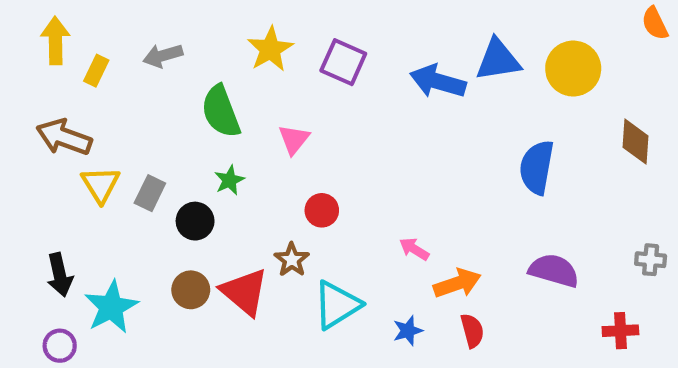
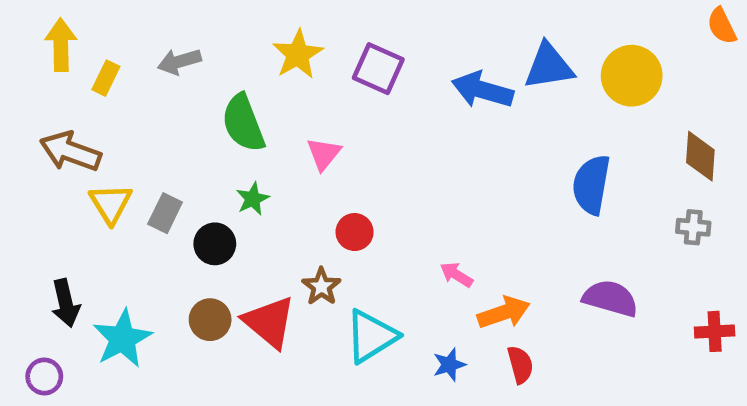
gray cross: (651, 260) -> (693, 227), moved
red cross: (620, 331) -> (715, 331), moved
purple circle: (60, 346) -> (44, 376), moved

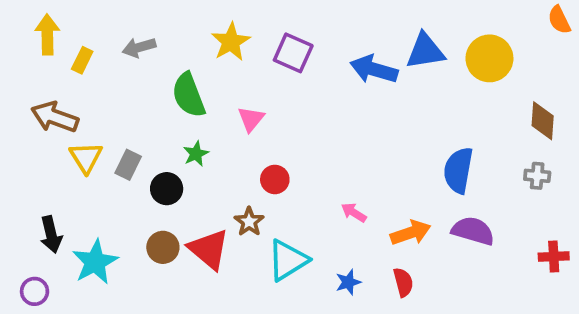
blue semicircle: (591, 185) -> (458, 170), moved
orange arrow: (504, 313) -> (411, 233), moved

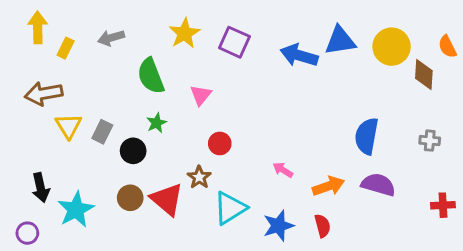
orange semicircle: (559, 20) -> (447, 47), moved
brown arrow: (55, 117) -> (44, 94), turned -30
brown diamond: (543, 121) -> (424, 74), moved
blue star: (348, 282) -> (278, 226), size x1.5

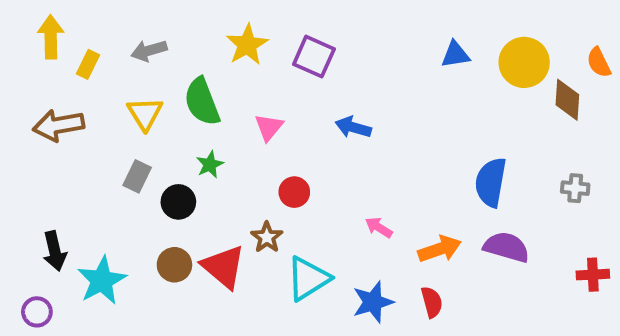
blue triangle: (340, 41) -> (455, 55), size x0.7
blue arrow: (299, 55) -> (353, 127), moved, size x0.7
yellow triangle: (69, 126) -> (145, 113), moved

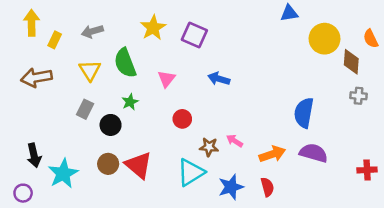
blue triangle: (455, 55) -> (289, 13), moved
gray cross: (575, 188) -> (359, 96), moved
brown star: (267, 237) -> (209, 147), moved, turned -30

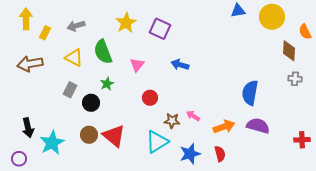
yellow circle: (325, 39) -> (272, 17), moved
yellow triangle: (90, 70) -> (74, 58), turned -30

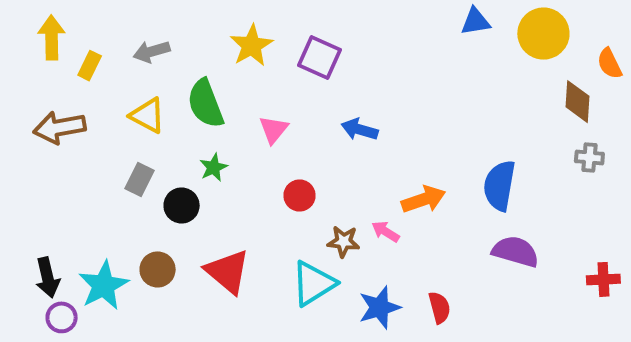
orange arrow: (224, 127) -> (423, 199), moved
black arrow: (28, 128) -> (48, 277), moved
brown circle: (89, 135) -> (158, 269), moved
purple circle: (19, 159) -> (62, 317), moved

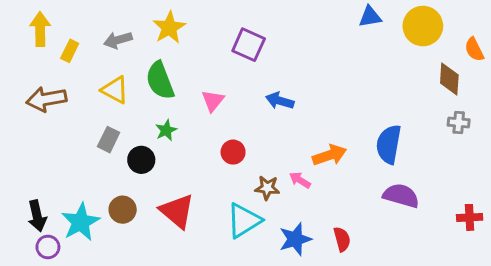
yellow star: (252, 46) -> (169, 28), moved

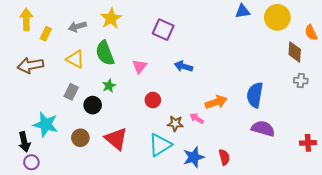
cyan star: (81, 222) -> (46, 124), moved, turned -30

